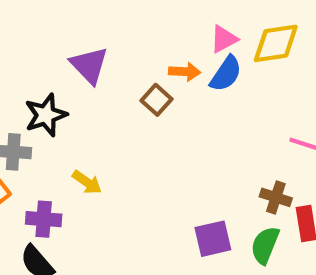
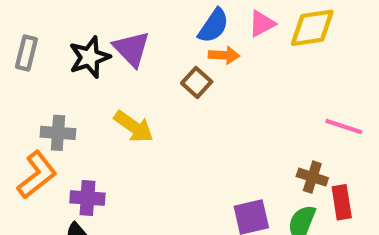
blue semicircle: (226, 74) -> (214, 26), moved
black star: (46, 115) -> (90, 57), moved
yellow arrow: (87, 182) -> (134, 127), moved, size x1.4

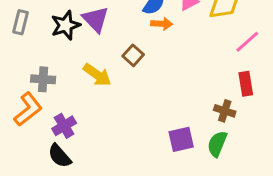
brown square: (197, 82) -> (133, 55), moved
pink line: (344, 127) -> (247, 42), moved, turned -60
purple cross: (87, 198) -> (64, 126), turned -35
red rectangle: (342, 202) -> (246, 84), moved

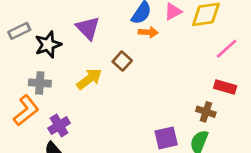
gray rectangle: (21, 22) -> (19, 31), turned 50
black star: (66, 25) -> (48, 45), moved
yellow arrow: (97, 75) -> (89, 79), turned -72
red rectangle: (246, 84) -> (225, 87), turned -65

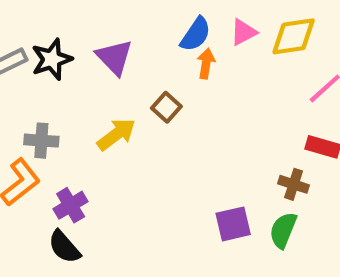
orange arrow: (148, 32) -> (206, 63), turned -84
black star: (48, 45) -> (52, 59), moved

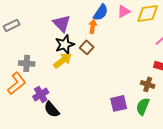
black star: (52, 59) -> (65, 44), moved
orange arrow: (206, 63) -> (93, 26), moved
black semicircle: (64, 247) -> (52, 109), moved

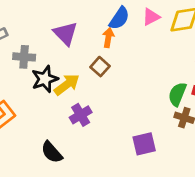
black star: (65, 44) -> (45, 79), moved
gray cross: (27, 63) -> (24, 57), moved
purple cross: (41, 94) -> (81, 115), moved
green semicircle: (143, 106) -> (177, 94), moved

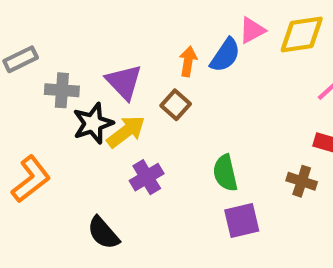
blue semicircle: (119, 18) -> (225, 55), moved
purple triangle: (65, 33) -> (124, 82), moved
green semicircle: (177, 94) -> (225, 173), moved, turned -35

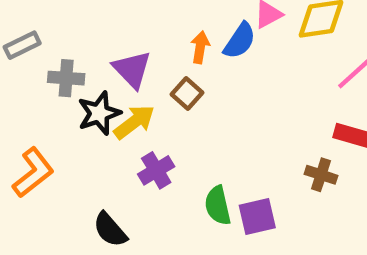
green semicircle: (225, 173) -> (218, 206), moved

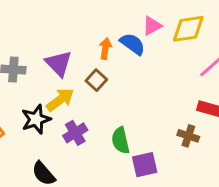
blue semicircle: (240, 41) -> (133, 44), turned -88
black star: (99, 113) -> (36, 119), moved
green semicircle: (218, 206) -> (120, 140), moved

